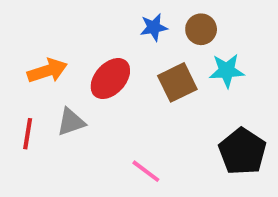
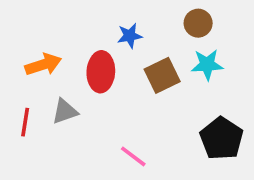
blue star: (154, 27) -> (130, 36), moved
brown circle: (201, 29) -> (198, 23), moved
red ellipse: (110, 79) -> (101, 72), turned -39

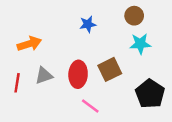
red ellipse: (101, 72) -> (78, 74), moved
brown square: (162, 75) -> (110, 69), moved

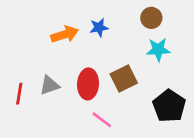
orange arrow: (29, 44) -> (65, 34), moved

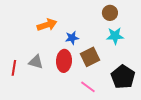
blue star: (99, 28) -> (72, 38), moved
gray triangle: (49, 85) -> (36, 62), turned 35
pink line: (102, 120) -> (88, 87), moved

